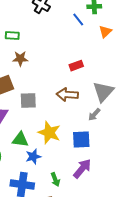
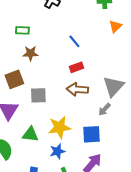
blue line: (78, 20) -> (74, 41), moved
red rectangle: (76, 66) -> (76, 67), moved
yellow star: (49, 133) -> (59, 127), turned -30
blue star: (33, 157) -> (57, 151), moved

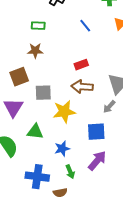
green rectangle: (22, 30) -> (38, 26), moved
blue line: (74, 41) -> (85, 26), moved
yellow star: (59, 127) -> (64, 112), moved

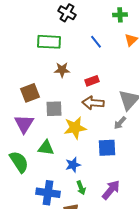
green rectangle: (38, 26) -> (49, 42), size x1.6
brown star: (35, 51) -> (62, 70), moved
purple arrow: (97, 161) -> (111, 190), moved

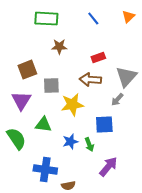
red rectangle: (92, 81) -> (98, 58), moved
green arrow: (81, 188) -> (89, 145), moved

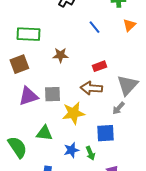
green rectangle: (46, 19) -> (28, 34), moved
brown square: (27, 70) -> (19, 64), moved
purple triangle: (21, 101) -> (28, 96), moved, turned 40

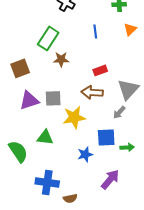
blue line: (94, 27) -> (95, 31), turned 32
green rectangle: (28, 34) -> (48, 38), moved, turned -60
blue star: (71, 150) -> (85, 154), moved
green arrow: (90, 153) -> (127, 147), moved, turned -72

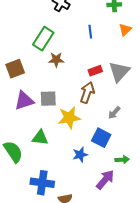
gray triangle: (128, 89) -> (119, 72), moved
brown arrow: (92, 92) -> (87, 93), turned 105
blue square: (106, 137) -> (101, 138), turned 30
green arrow: (127, 147) -> (122, 160), moved

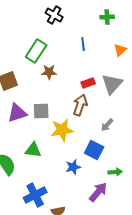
orange triangle: (125, 30) -> (120, 50), moved
blue cross: (42, 183) -> (35, 195), turned -35

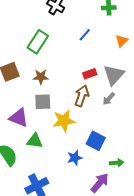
blue line: (83, 44) -> (85, 35), turned 48
brown star: (49, 72) -> (41, 77), moved
purple triangle: (17, 113) -> (19, 118), moved, turned 40
gray arrow: (107, 125) -> (109, 99), moved

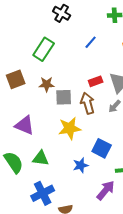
brown arrow: (82, 96) -> (88, 103), turned -35
gray square: (43, 102) -> (64, 97), moved
green triangle: (35, 141) -> (41, 158), moved

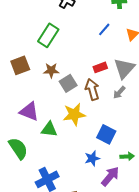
blue line: (91, 42) -> (104, 29), moved
gray square: (64, 97) -> (68, 83), turned -30
green triangle: (41, 158) -> (49, 129), moved
blue star: (81, 165) -> (92, 158), moved

